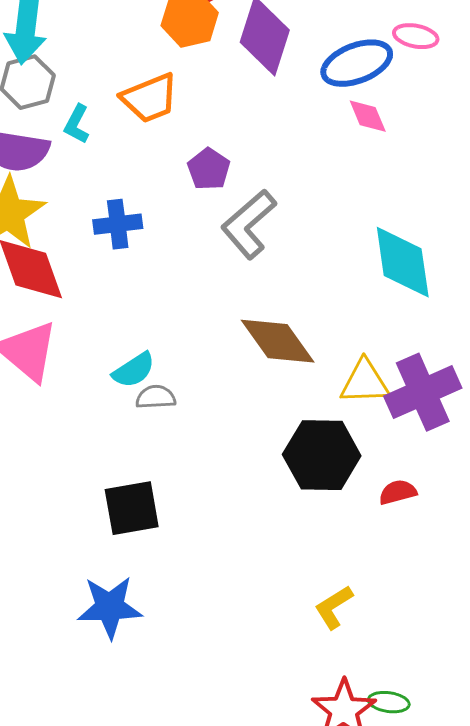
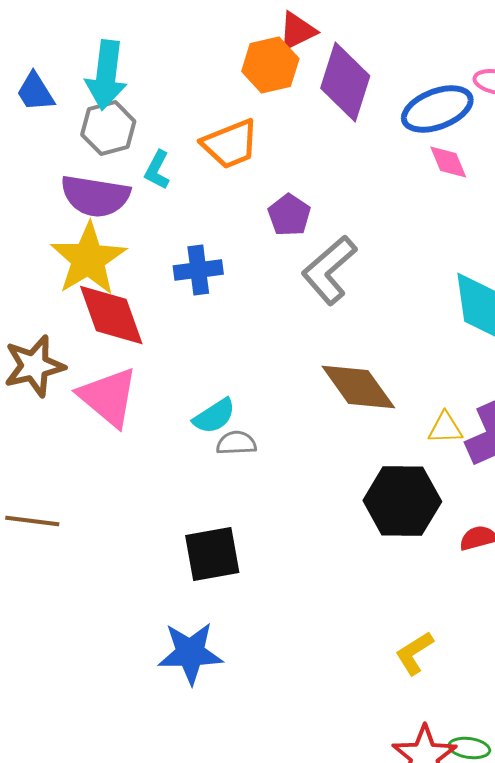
yellow triangle: (365, 382) -> (445, 428), size x0.7

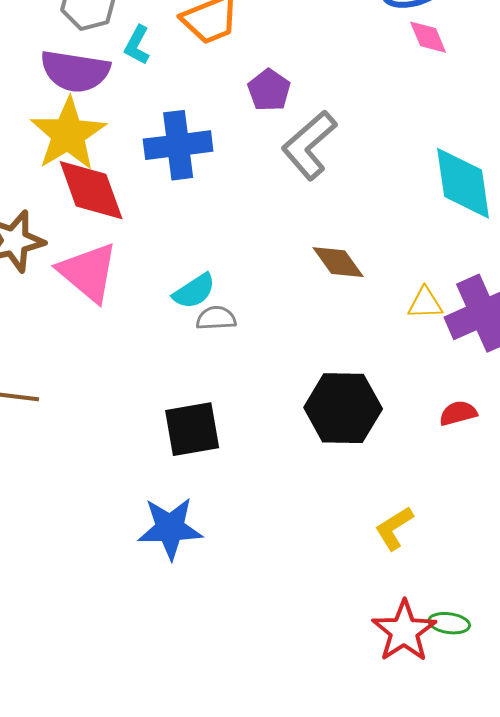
blue cross: (198, 270) -> (178, 145), size x1.4
brown diamond: (358, 387) -> (338, 262), size x0.7
black hexagon: (402, 501) -> (343, 408), moved

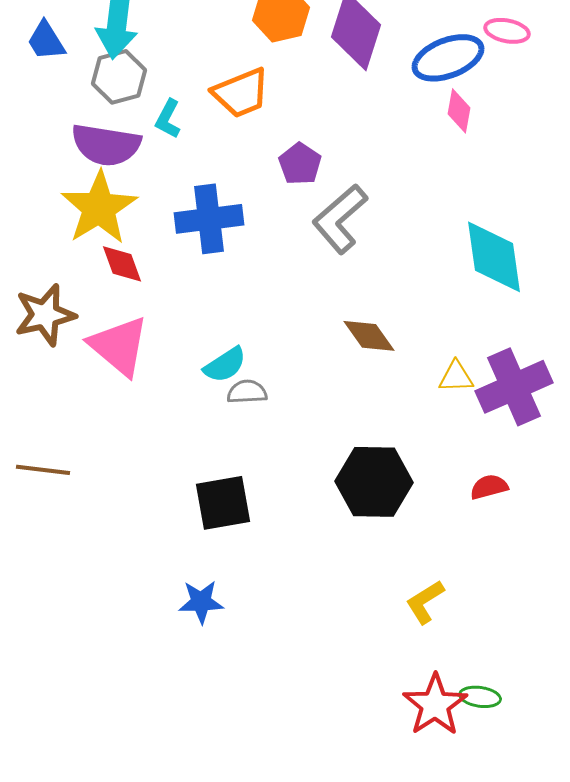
pink diamond: (428, 37) -> (459, 111), turned 33
red diamond: (91, 190) -> (122, 264), size x0.6
blue star: (170, 528) -> (201, 602), size x0.7

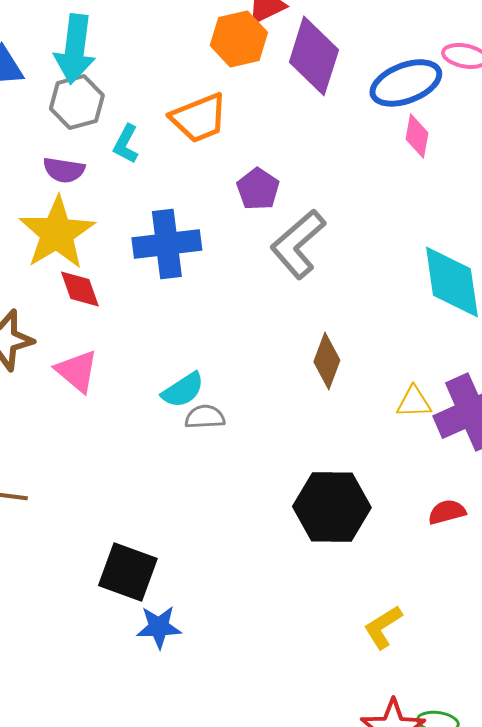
purple semicircle: (106, 145) -> (64, 170), size x0.6
brown diamond: (369, 336) -> (327, 361), turned 56
pink triangle: (119, 346) -> (77, 371), size x0.7
black square: (223, 503) -> (128, 572), moved, turned 30

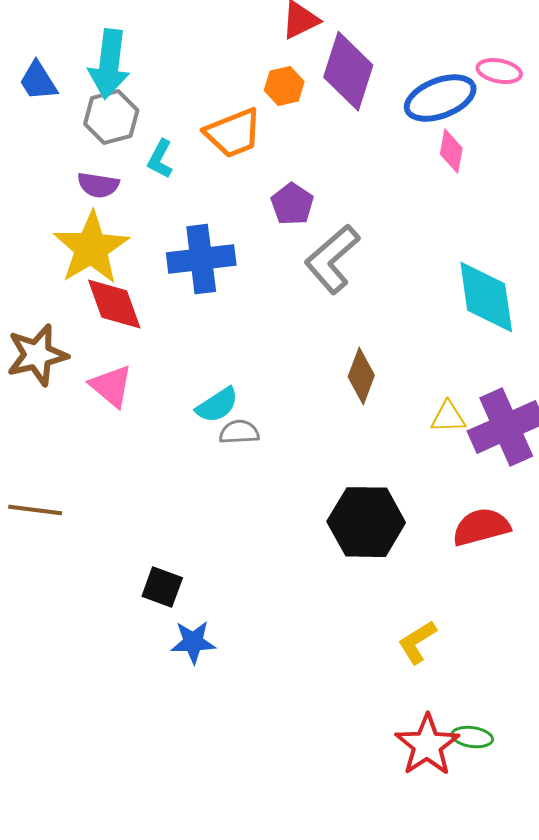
orange hexagon: (239, 39) -> (284, 86), moved, size x0.7
red diamond: (80, 289) -> (114, 304), size x1.4
red semicircle: (447, 512) -> (481, 527), size x1.5
black square: (128, 572) -> (162, 587), size x0.7

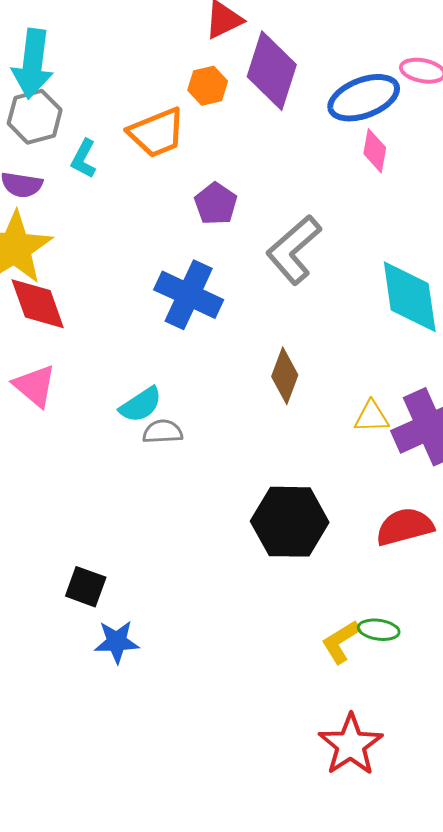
blue cross: (201, 259) -> (189, 295), moved, turned 32
gray L-shape: (332, 259) -> (294, 250), moved
green ellipse: (472, 737) -> (379, 630), moved

